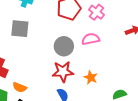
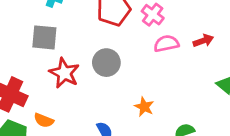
pink semicircle: (91, 39) -> (166, 44), moved
red star: (63, 72) -> (64, 73), moved, turned 30

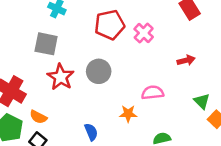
pink semicircle: (166, 44) -> (153, 93), moved
orange star: (144, 107) -> (128, 114), turned -30

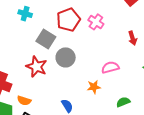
gray square: (46, 44) -> (46, 39), moved, turned 30
red arrow: (186, 60) -> (132, 38), turned 96

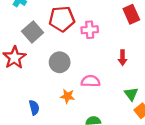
pink cross: (96, 22) -> (90, 30), turned 35
gray circle: (66, 57) -> (60, 62), moved

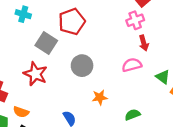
pink cross: (90, 30) -> (135, 20), moved
pink semicircle: (91, 81) -> (132, 65), moved

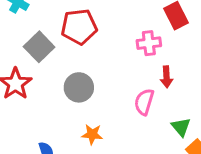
pink cross: (135, 20) -> (149, 43), moved
pink semicircle: (132, 65) -> (144, 102), turned -72

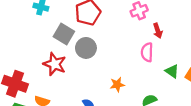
gray circle: (79, 87) -> (86, 48), moved
green triangle: (181, 127) -> (172, 71), moved

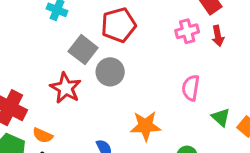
red arrow: (158, 31) -> (218, 36), moved
orange star: (117, 85) -> (146, 126), size x1.5

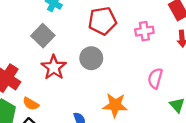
pink cross: (187, 31) -> (144, 31), moved
gray square: (83, 50) -> (43, 36), moved

